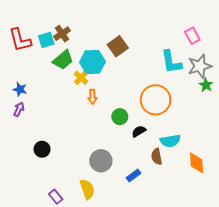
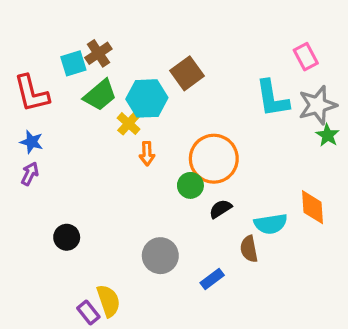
red L-shape: (20, 40) -> (32, 93), moved
orange circle: (156, 100) -> (214, 159), moved
orange diamond: (197, 163) -> (312, 207), moved
yellow semicircle: (87, 189) -> (108, 301), moved

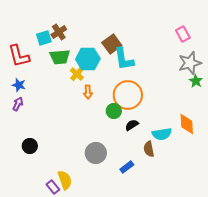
green trapezoid: (100, 95) -> (60, 57), turned 35
cyan L-shape: (272, 98) -> (124, 59), moved
black circle: (67, 237) -> (30, 146), moved

